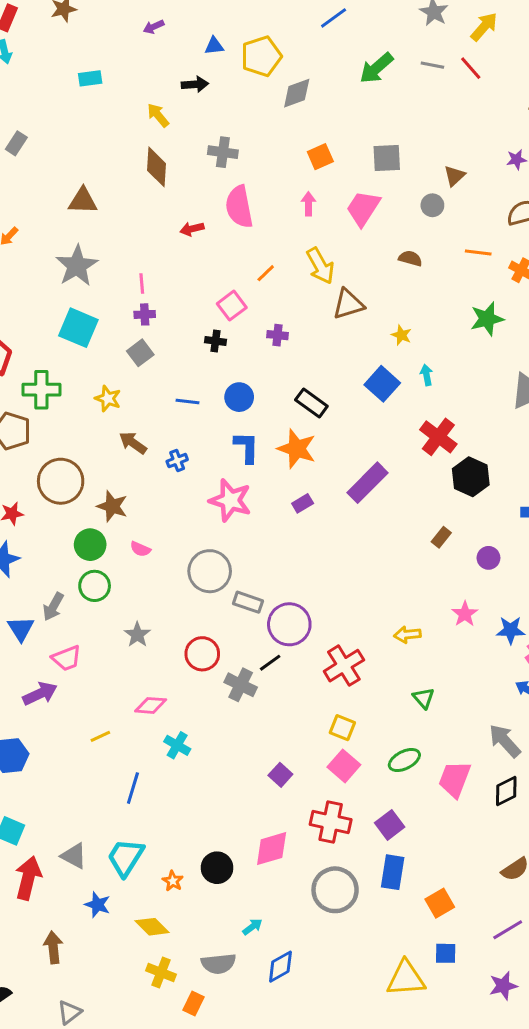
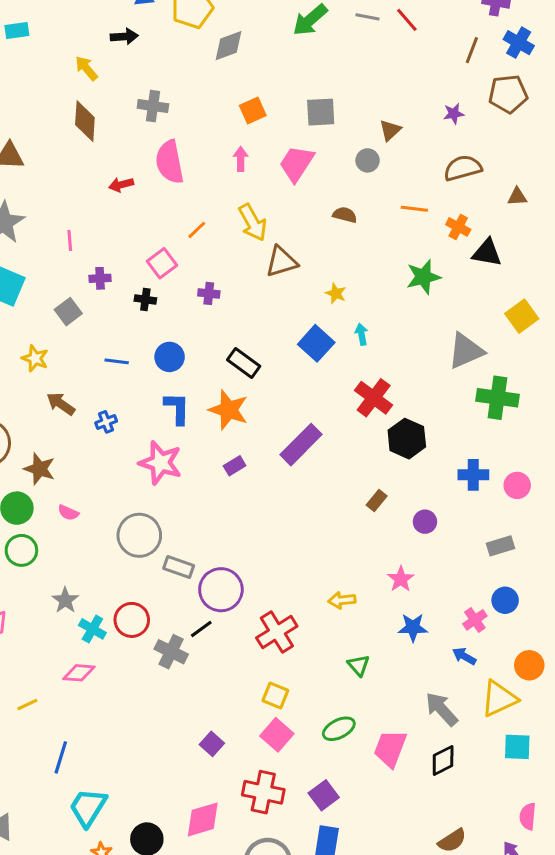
purple cross: (145, 314) -> (100, 278), moved
blue star: (511, 630) -> (413, 627), moved
cyan cross: (177, 745) -> (92, 629), moved
cyan trapezoid: (126, 857) -> (88, 807), moved

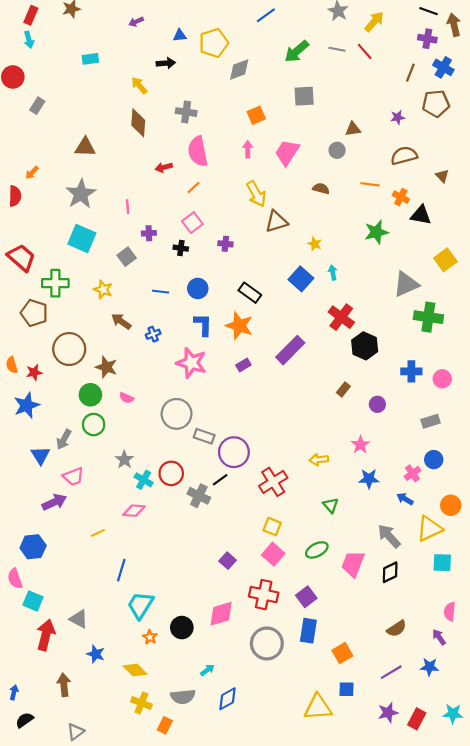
gray square: (321, 112) -> (304, 96), moved
brown triangle: (390, 130) -> (353, 129), turned 35
brown triangle: (517, 197) -> (442, 176), turned 48
orange line: (197, 230) -> (194, 187), moved

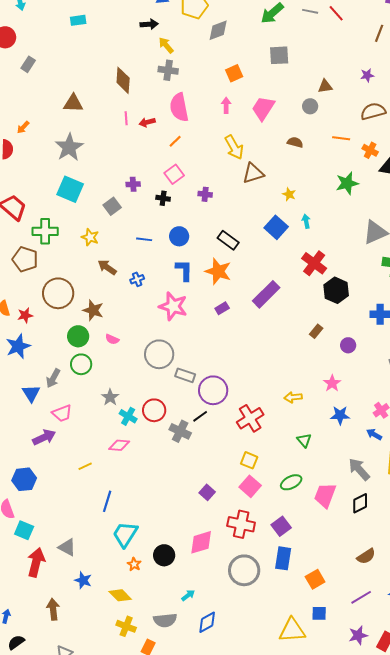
yellow arrow: (139, 85) -> (166, 45), moved
pink line: (128, 207) -> (126, 118), moved

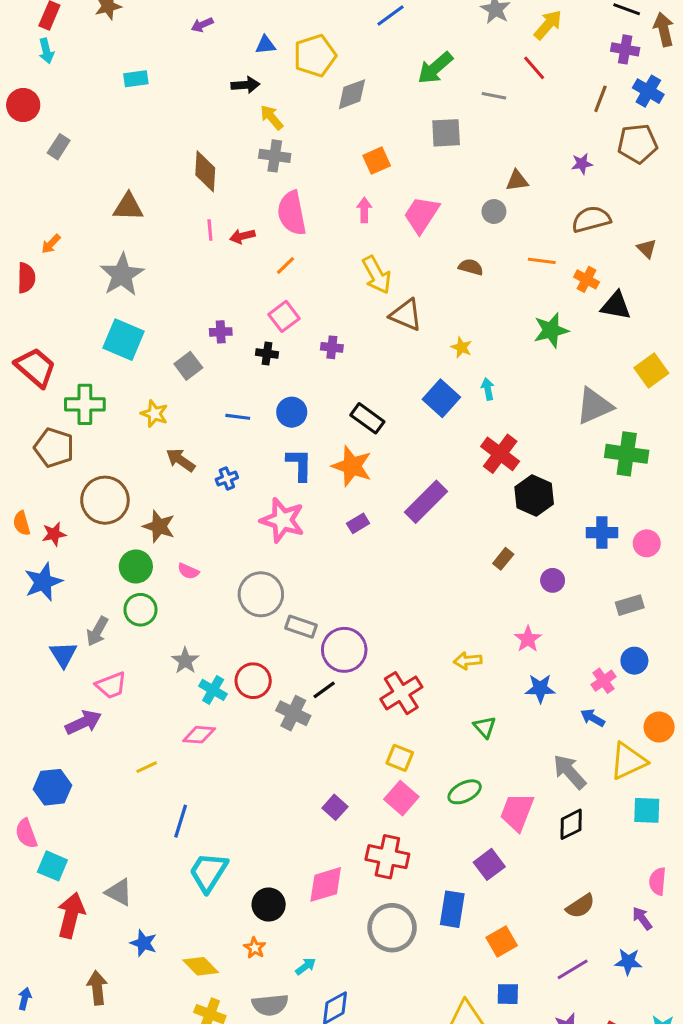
gray line: (310, 11) -> (494, 96), moved
brown triangle: (253, 173) -> (406, 315), turned 40
purple square: (281, 526) -> (489, 864), moved
orange star: (134, 564) -> (255, 948), moved

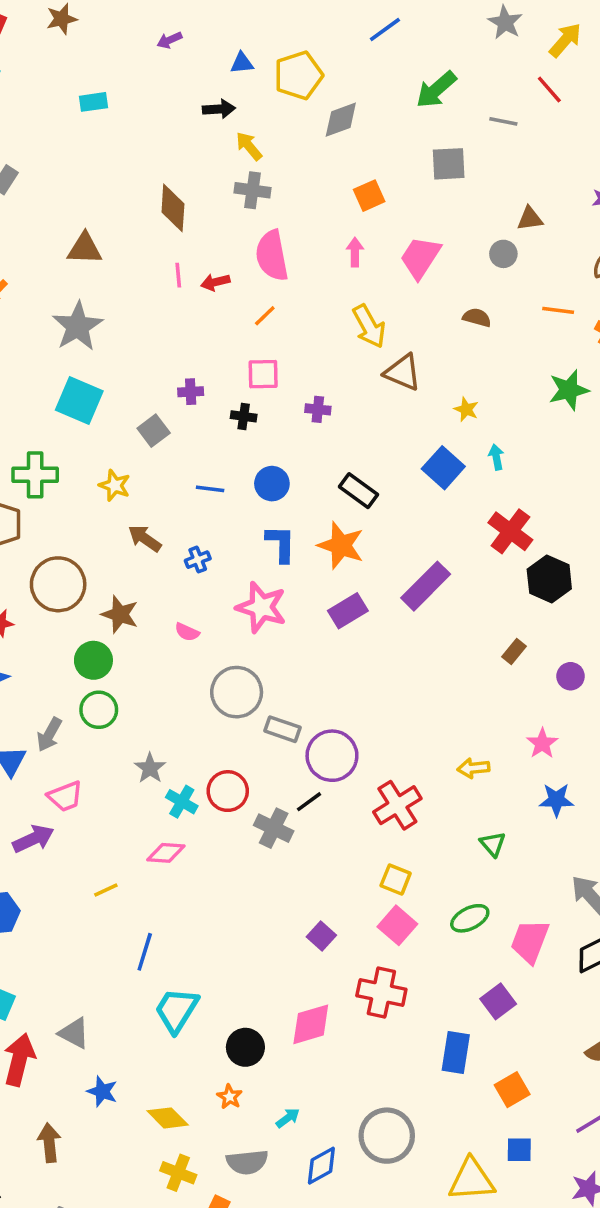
pink square: (284, 316) -> (263, 374), turned 36
purple rectangle: (358, 523) -> (348, 611), size x1.5
pink semicircle: (188, 571) -> (187, 632), moved
gray circle: (392, 928) -> (387, 1136), moved

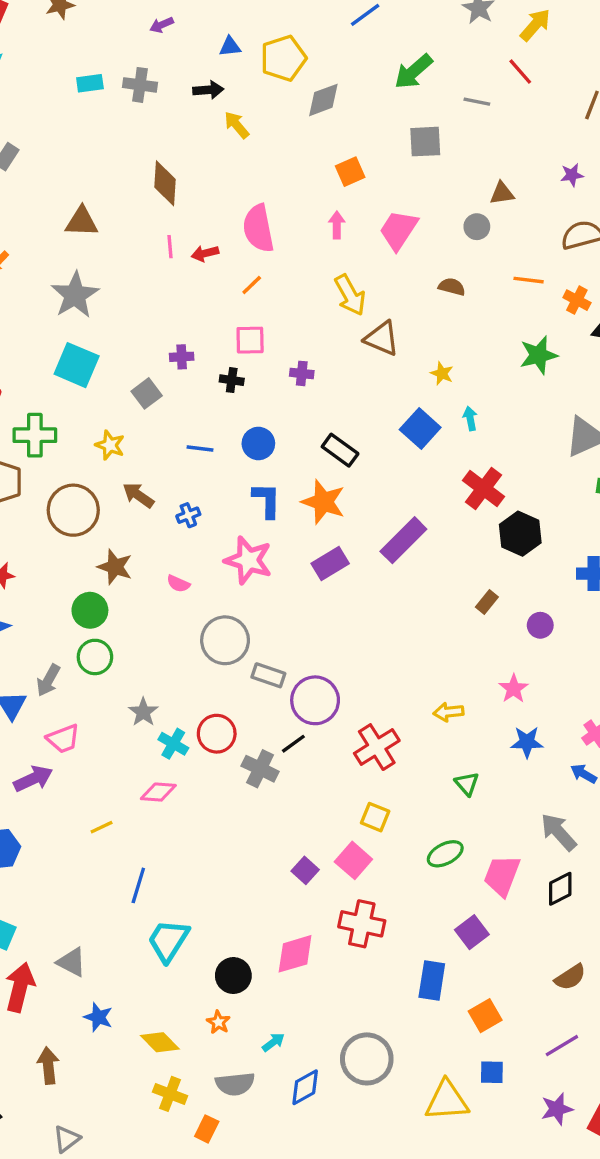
gray cross: (252, 190) -> (140, 85), moved
brown circle: (58, 584) -> (73, 510), moved
pink square: (397, 925) -> (353, 860), moved

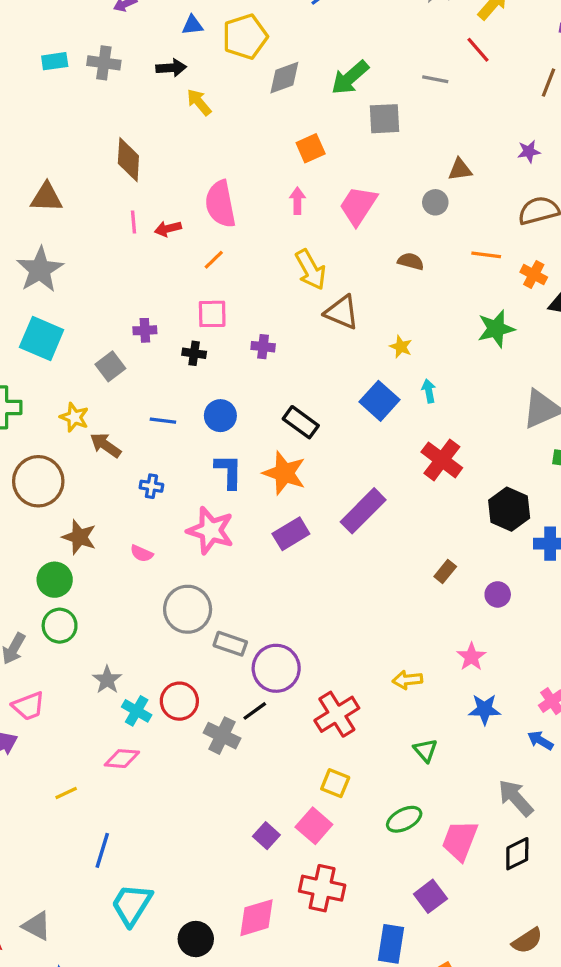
green arrow: (413, 72) -> (350, 78), moved
brown arrow: (138, 495) -> (106, 445), moved
blue cross: (188, 515) -> (151, 486), turned 30
black hexagon: (520, 534) -> (509, 509), moved

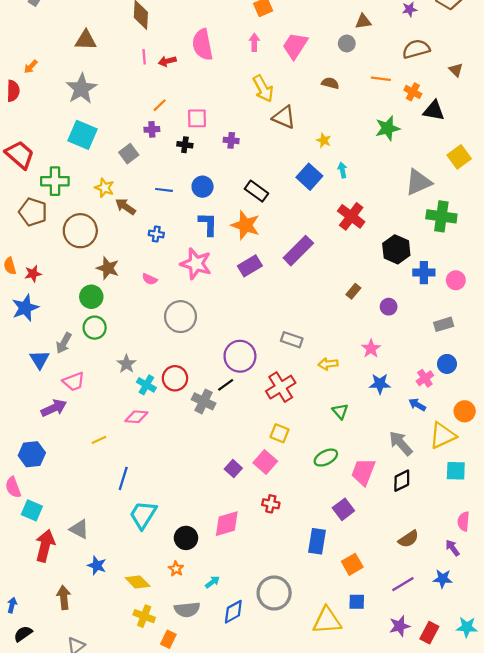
orange line: (214, 260) -> (160, 105), moved
gray rectangle: (230, 644) -> (292, 340), moved
red cross: (322, 888) -> (271, 504), size x0.6

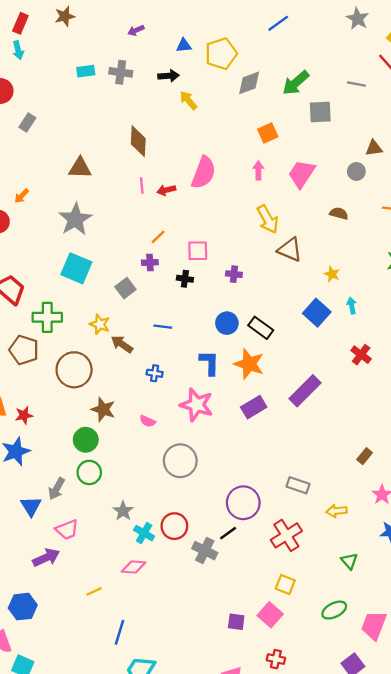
pink semicircle: (203, 45) -> (204, 173), turned -148
blue circle: (203, 187) -> (227, 323), moved
red cross: (351, 216) -> (361, 355), size x0.7
brown rectangle: (353, 291) -> (365, 456), moved
purple square: (233, 469) -> (236, 622), turned -35

